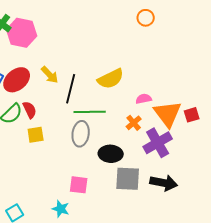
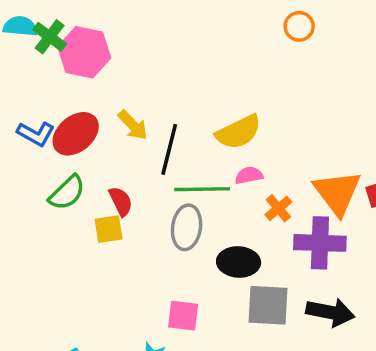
pink semicircle: (144, 99) -> (249, 175), moved
red semicircle: (30, 110) -> (121, 201), moved
purple cross: (158, 143) -> (320, 243), turned 32

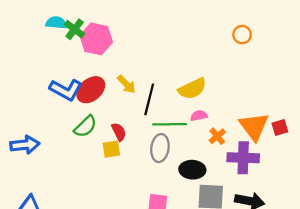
orange circle: (299, 26) -> (242, 35), moved
blue L-shape: (36, 134) -> (66, 90), size x1.4

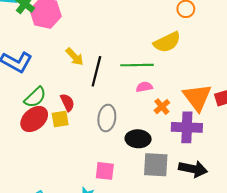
yellow semicircle: (192, 89) -> (167, 42), moved
red ellipse: (91, 90) -> (34, 119), moved
green line: (170, 124) -> (137, 65), moved

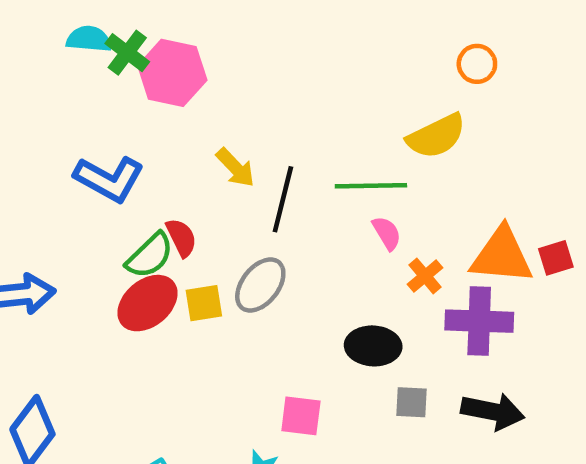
pink semicircle: (144, 87) -> (387, 233), turned 70
orange triangle: (197, 97) -> (502, 256), turned -48
red semicircle: (67, 102) -> (181, 238), moved
gray ellipse: (107, 118) -> (260, 285), moved, turned 30
gray square: (156, 165) -> (412, 402), size x0.6

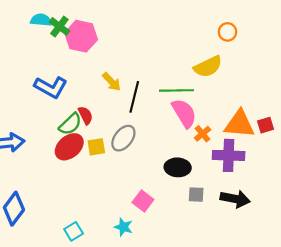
pink semicircle: (387, 233) -> (184, 113), size x1.8
pink square: (301, 416) -> (143, 201), turned 30

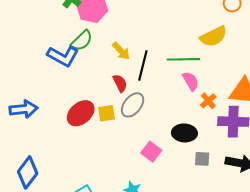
pink semicircle: (184, 113) -> (191, 81), size x0.7
red semicircle: (85, 115) -> (120, 83), moved
green semicircle: (70, 124) -> (82, 41), moved
pink square: (143, 201) -> (151, 152), moved

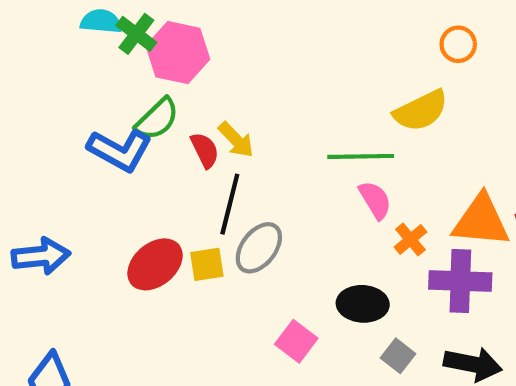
black line: (143, 66) -> (230, 204), moved
red semicircle: (120, 83) -> (205, 150), moved
gray square: (202, 159) -> (398, 356), turned 35

